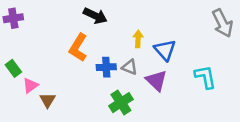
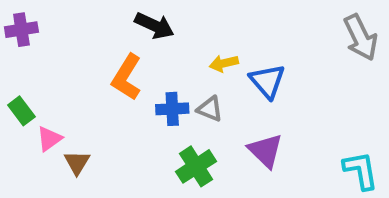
yellow arrow: (138, 39) -> (224, 63), turned -105
cyan L-shape: (205, 77) -> (361, 170), moved
purple triangle: (156, 81) -> (265, 151), moved

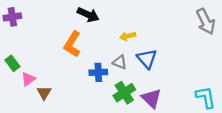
blue triangle: (267, 81) -> (147, 59), moved
blue cross: (172, 109) -> (98, 72), moved
purple triangle: (265, 151) -> (151, 98), moved
green cross: (196, 166) -> (124, 93), moved

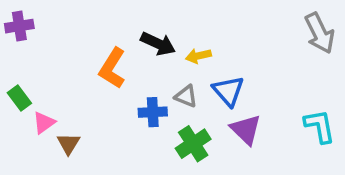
black arrow: (88, 15) -> (158, 44), moved
cyan L-shape: (206, 97) -> (320, 126), moved
purple triangle: (151, 98) -> (246, 130), moved

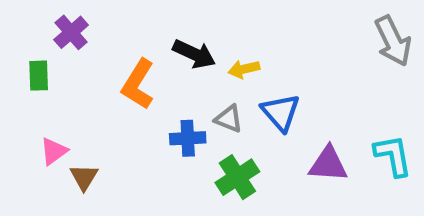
purple cross: (19, 26) -> (71, 32), moved, turned -32
green rectangle: (19, 98) -> (39, 76), moved, turned 35
purple triangle: (246, 130) -> (328, 164), moved, turned -40

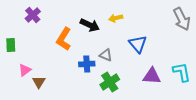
yellow arrow: (244, 69) -> (116, 18), moved
green rectangle: (39, 76) -> (11, 45), moved
blue triangle: (281, 112) -> (138, 44), moved

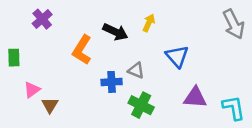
yellow arrow: (116, 18) -> (149, 23), turned 128
cyan L-shape: (182, 72) -> (234, 108), moved
green cross: (110, 82) -> (141, 105), turned -30

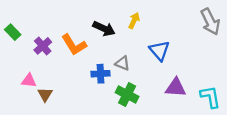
purple cross: (42, 19) -> (43, 46), moved
orange L-shape: (82, 50) -> (74, 45), turned -64
green rectangle: (14, 58) -> (13, 32), moved, turned -42
pink triangle: (32, 90) -> (29, 81), turned 42

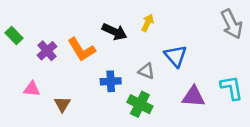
gray triangle: (122, 63) -> (146, 71), moved
brown triangle: (45, 94) -> (62, 104), moved
cyan L-shape: (210, 97) -> (232, 88), moved

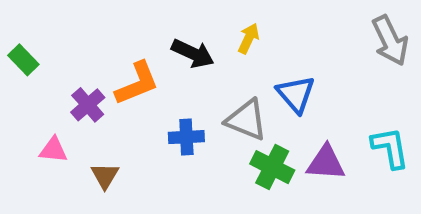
orange L-shape: (81, 49) -> (137, 83), turned -80
purple cross: (47, 51) -> (88, 105), moved
gray triangle: (146, 71) -> (246, 120), size x1.5
green cross: (140, 104) -> (272, 167), moved

